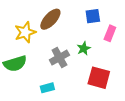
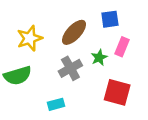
brown ellipse: (50, 19) -> (74, 32), moved
pink rectangle: (110, 33) -> (122, 47), moved

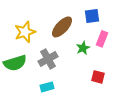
gray cross: (70, 68) -> (48, 59), moved
red square: (117, 92) -> (98, 77), size x0.6

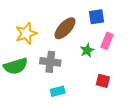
gray cross: (48, 59) -> (50, 62), turned 36
cyan rectangle: (47, 87) -> (58, 91), moved

